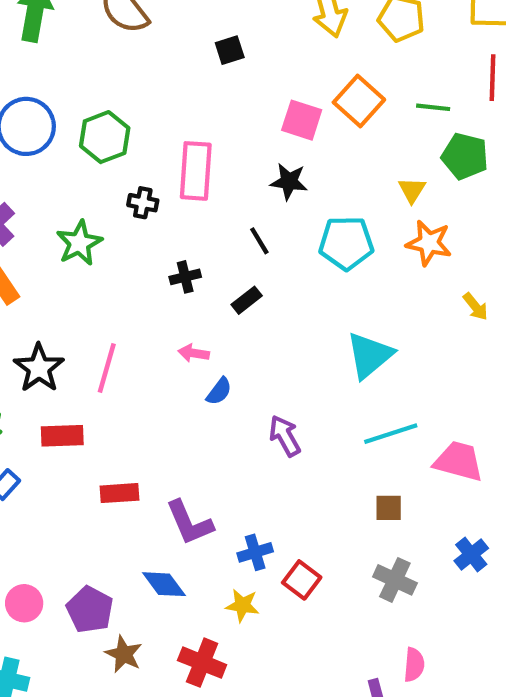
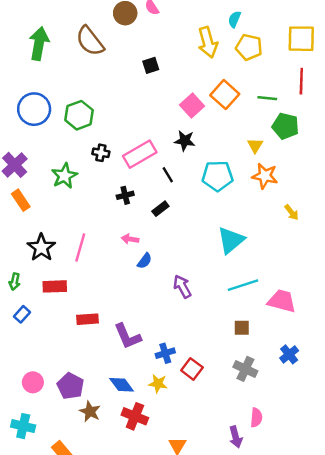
pink square: (302, 120) -> (192, 105), turned 30
pink rectangle: (196, 171) -> (140, 154), moved, turned 56
blue diamond: (164, 584) -> (122, 385), moved

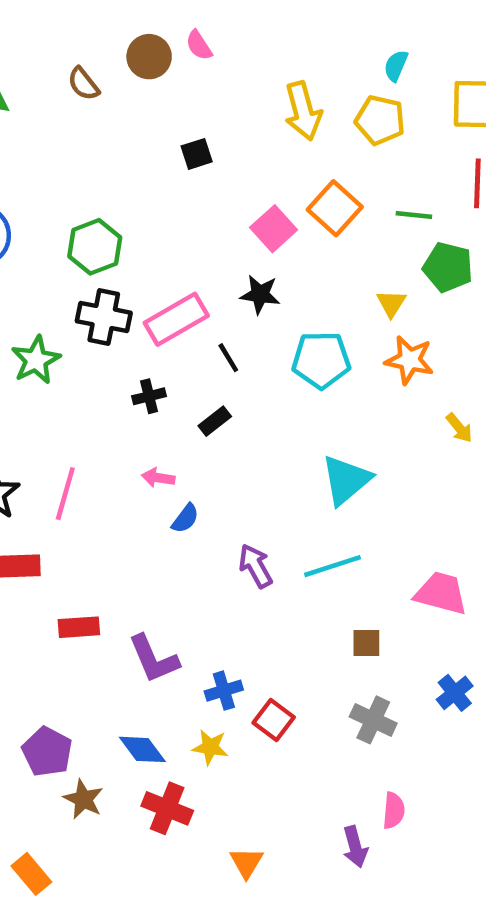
cyan semicircle: (234, 19) -> (396, 66), moved
brown semicircle: (90, 41) -> (83, 84), moved, size x0.6
green hexagon: (79, 115) -> (95, 247), moved
black cross: (101, 153) -> (104, 317), size x1.6
cyan line: (243, 285) -> (332, 566), moved

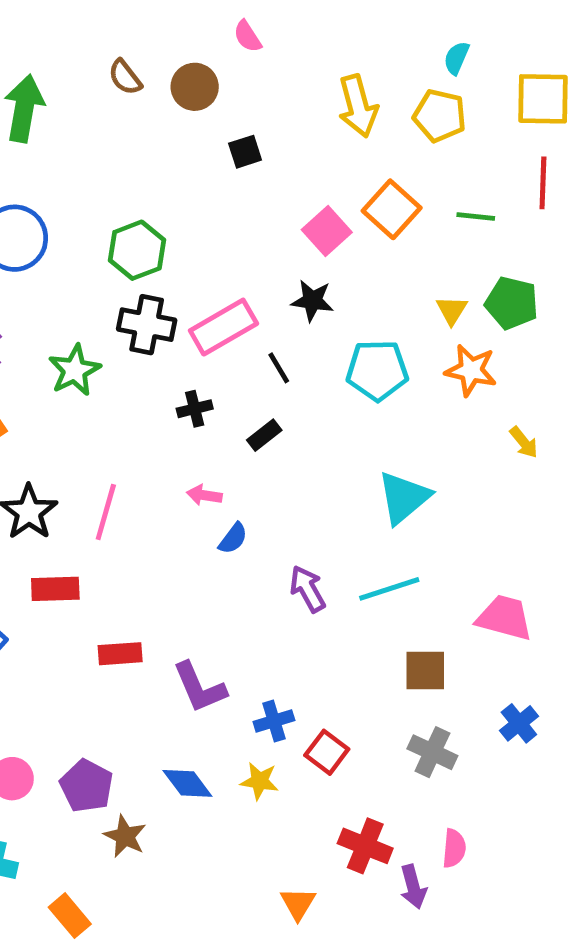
brown circle: (149, 57) -> (195, 87), moved
green pentagon: (448, 267) -> (512, 303), moved
brown square: (366, 643) -> (425, 671), size x1.4
red cross: (167, 808) -> (365, 846), moved

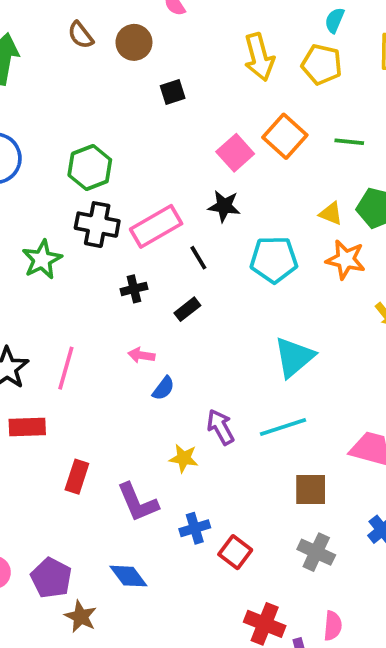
yellow triangle: (452, 310) -> (331, 214), turned -40
red rectangle: (120, 654) -> (77, 477), turned -68
yellow star: (260, 781) -> (184, 458), moved

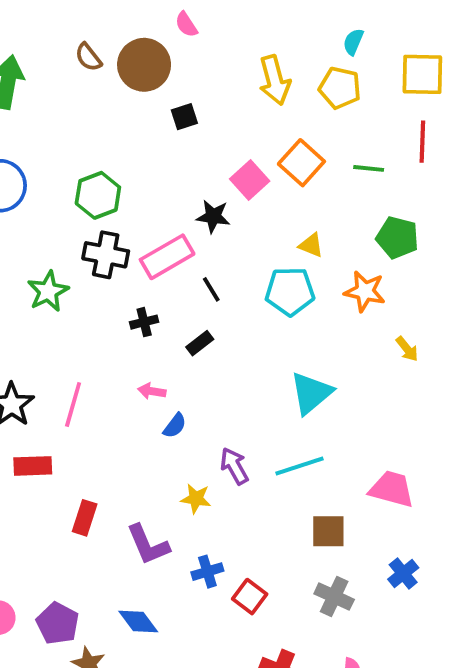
brown circle: (134, 42) -> (144, 65), size x1.4
black star: (224, 206) -> (213, 216), moved
yellow triangle: (331, 214) -> (311, 245), moved

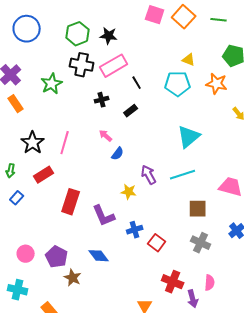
pink square: (250, 180) -> (155, 15), moved, turned -30
black star: (213, 216) -> (109, 36), moved
pink arrow: (152, 391) -> (106, 136), turned 32
red rectangle: (33, 466) -> (44, 175), turned -30
red rectangle: (85, 518) -> (71, 202), size x1.4

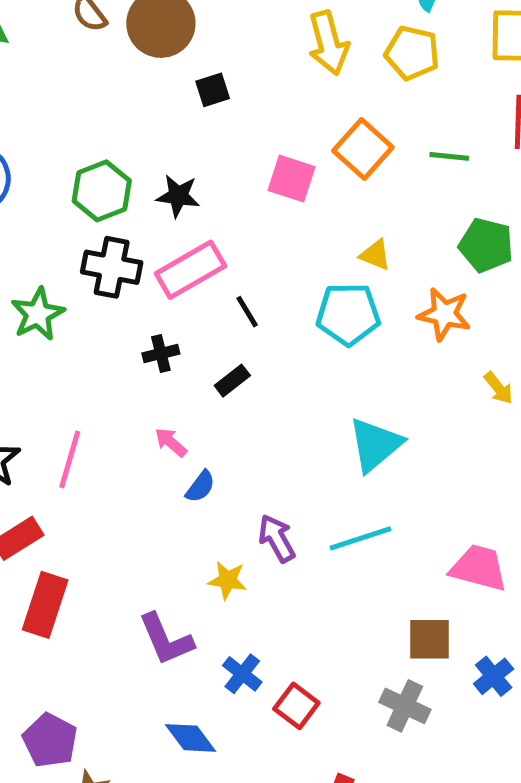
pink square: (155, 15) -> (291, 179), moved
red rectangle: (71, 202) -> (45, 605), moved
brown square: (198, 209) -> (429, 639), moved
blue cross: (135, 230) -> (242, 674), turned -35
blue diamond: (99, 256) -> (190, 738), moved

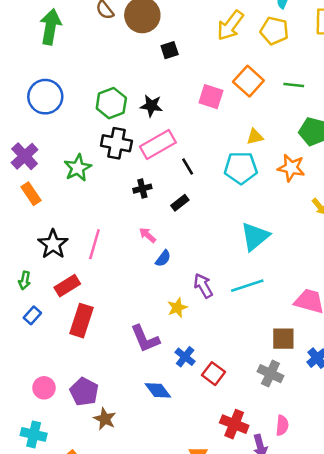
yellow arrow: (328, 43) -> (230, 25), turned 52
yellow triangle: (375, 255) -> (255, 137), turned -36
yellow star: (227, 580) -> (177, 308), turned -30

